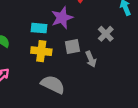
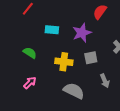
cyan rectangle: (39, 28) -> (52, 30), moved
gray arrow: (91, 59) -> (105, 81), moved

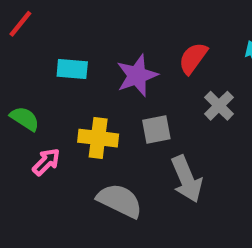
red semicircle: (100, 12) -> (193, 58), moved
gray arrow: (105, 81) -> (187, 179), size x1.5
pink arrow: (30, 83) -> (46, 162), moved

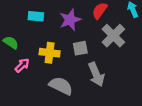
gray cross: (219, 106) -> (113, 36), size x1.5

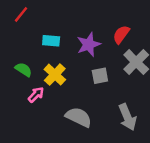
yellow cross: (50, 53) -> (55, 75), moved, turned 36
gray arrow: (96, 74) -> (127, 117), moved

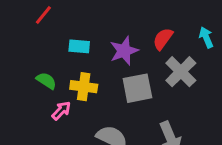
yellow cross: (55, 75) -> (84, 87), turned -35
gray square: (100, 76) -> (137, 88), size x1.5

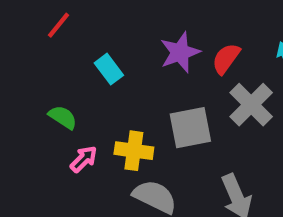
cyan rectangle: (79, 46) -> (109, 69), turned 48
purple star: (124, 51) -> (180, 52), moved
yellow cross: (84, 87) -> (134, 151), moved

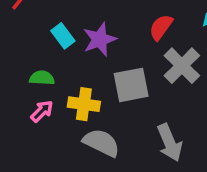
purple star: (180, 52) -> (100, 39), moved
green semicircle: (63, 117) -> (42, 78), moved, turned -30

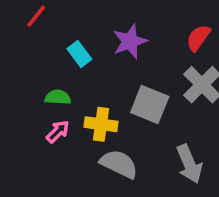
red semicircle: (161, 27) -> (198, 38), moved
purple star: (100, 39) -> (130, 41), moved
gray square: (131, 85) -> (150, 104), turned 33

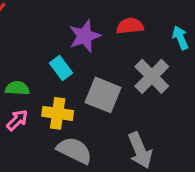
red semicircle: (198, 38) -> (130, 26), moved, turned 48
cyan rectangle: (79, 54) -> (61, 68), moved

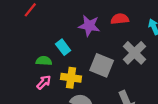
purple star: (85, 36) -> (89, 26), turned 30
cyan rectangle: (61, 68) -> (63, 47), moved

